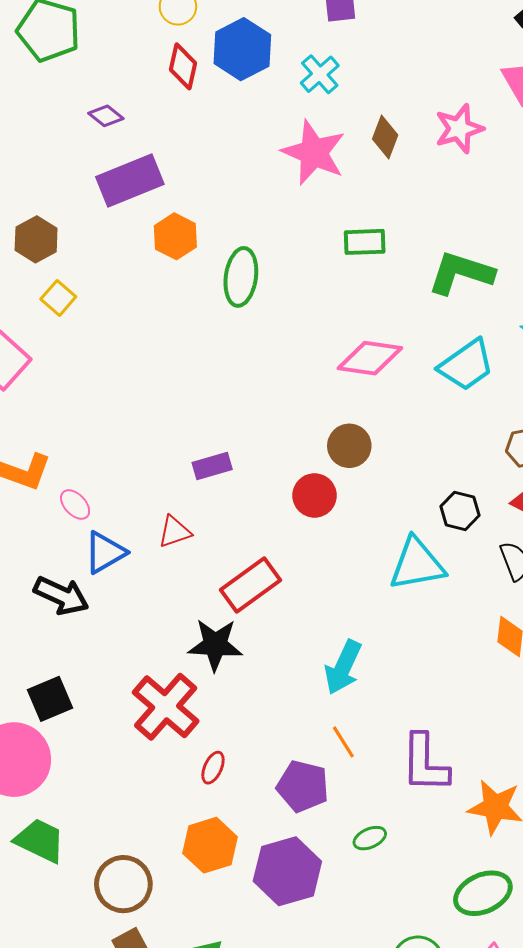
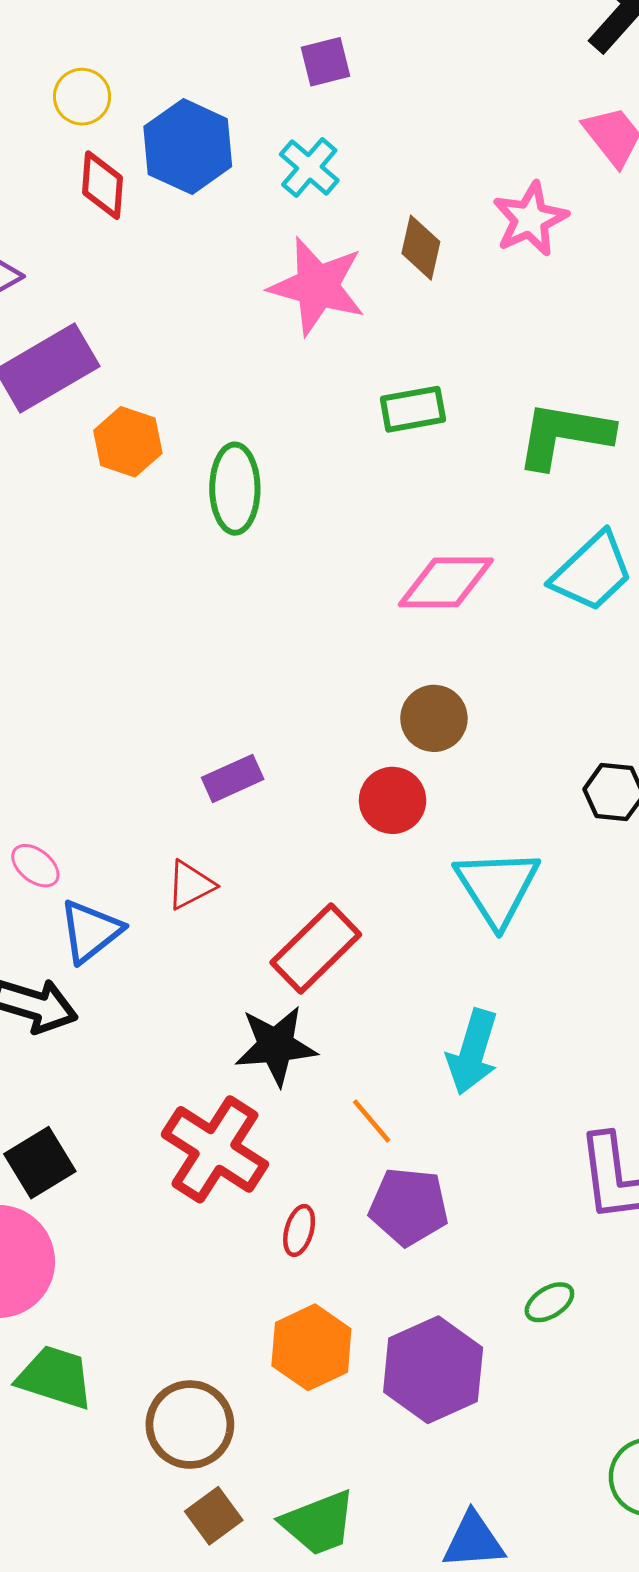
cyan triangle: (417, 564) -> (497, 887), moved, turned -44
orange line: (343, 742) -> (372, 1121), moved
purple pentagon: (303, 786) -> (409, 1207), moved

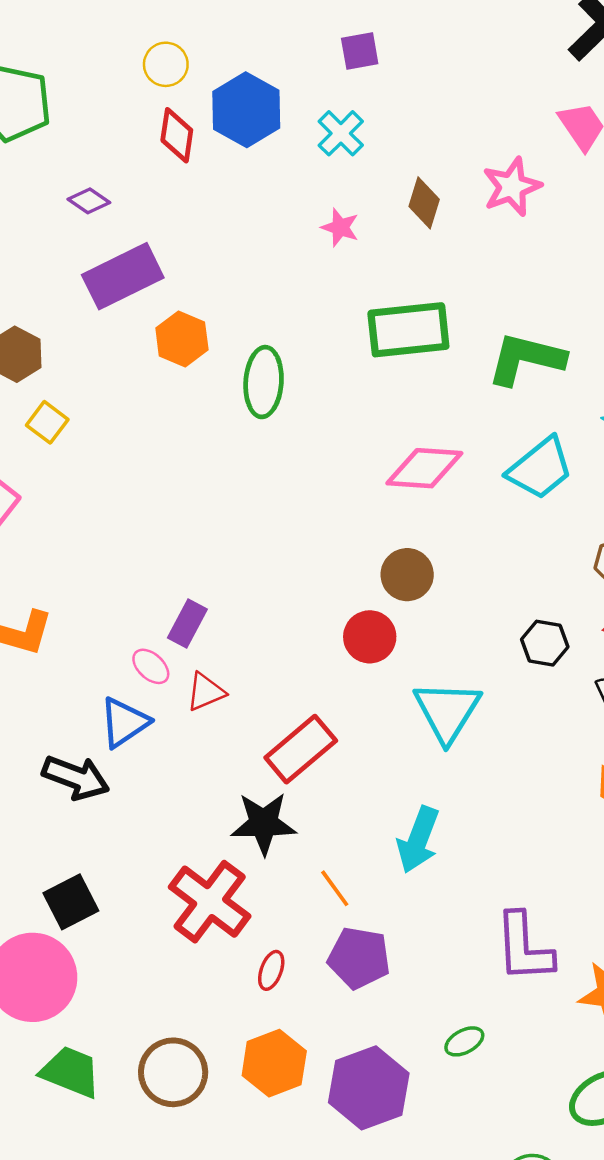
pink star: (317, 286) -> (340, 227), size x0.5
green rectangle: (413, 409) -> (408, 330), size x1.6
purple rectangle: (233, 778) -> (187, 623), moved, turned -42
pink ellipse: (35, 866) -> (151, 666), moved
brown circle: (190, 1425) -> (173, 1072), moved

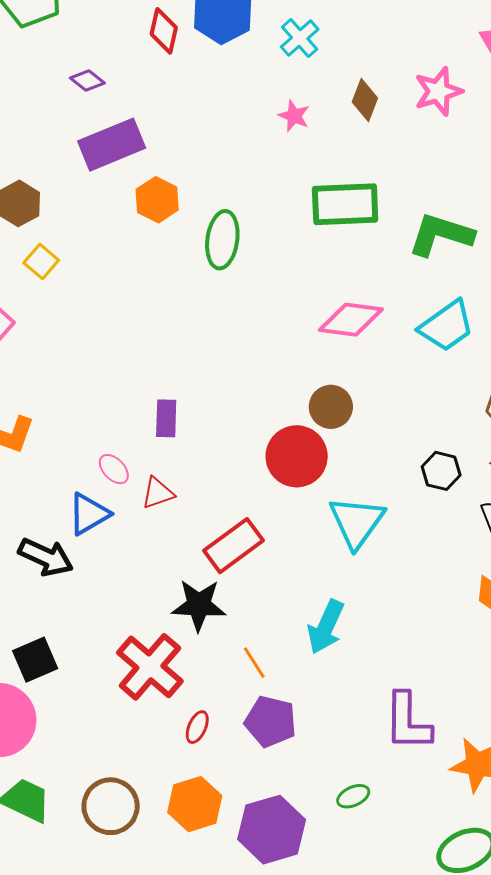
purple rectangle: (187, 623) -> (166, 418), moved, turned -30
red circle: (370, 637) -> (297, 456), size x1.4

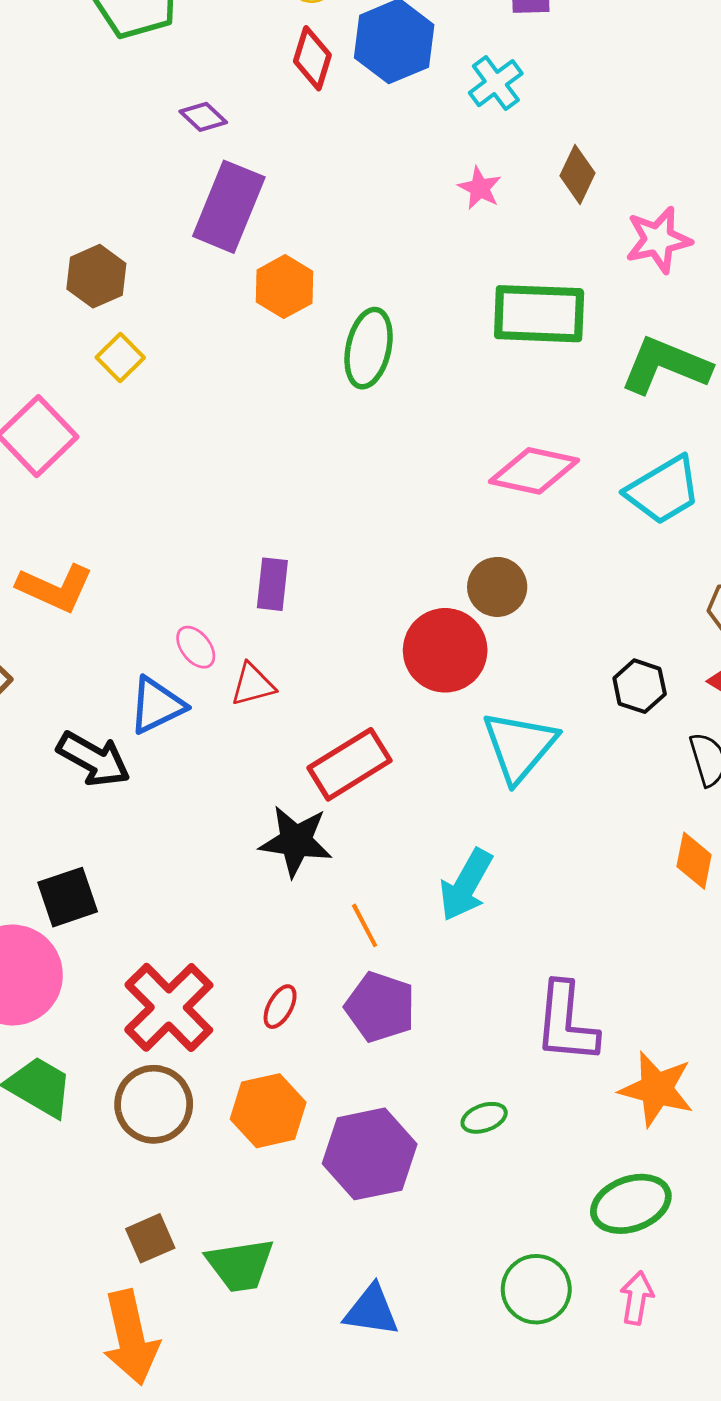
pink star: (438, 91) -> (658, 240), moved
purple rectangle: (112, 145) -> (229, 207), turned -50
red cross: (150, 667) -> (169, 1007), moved

